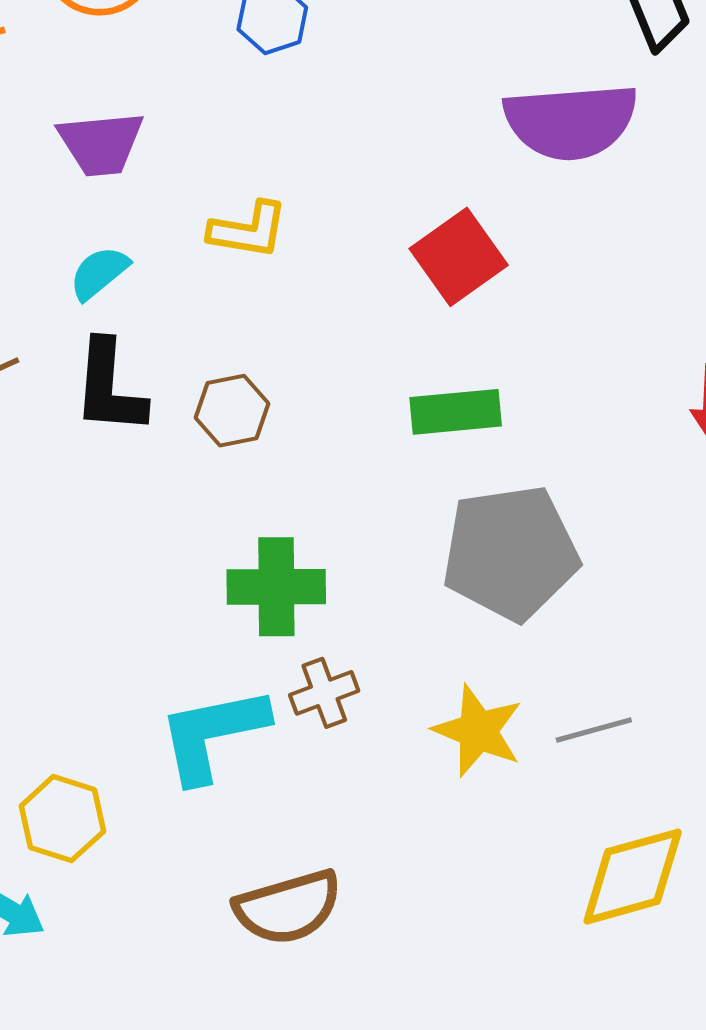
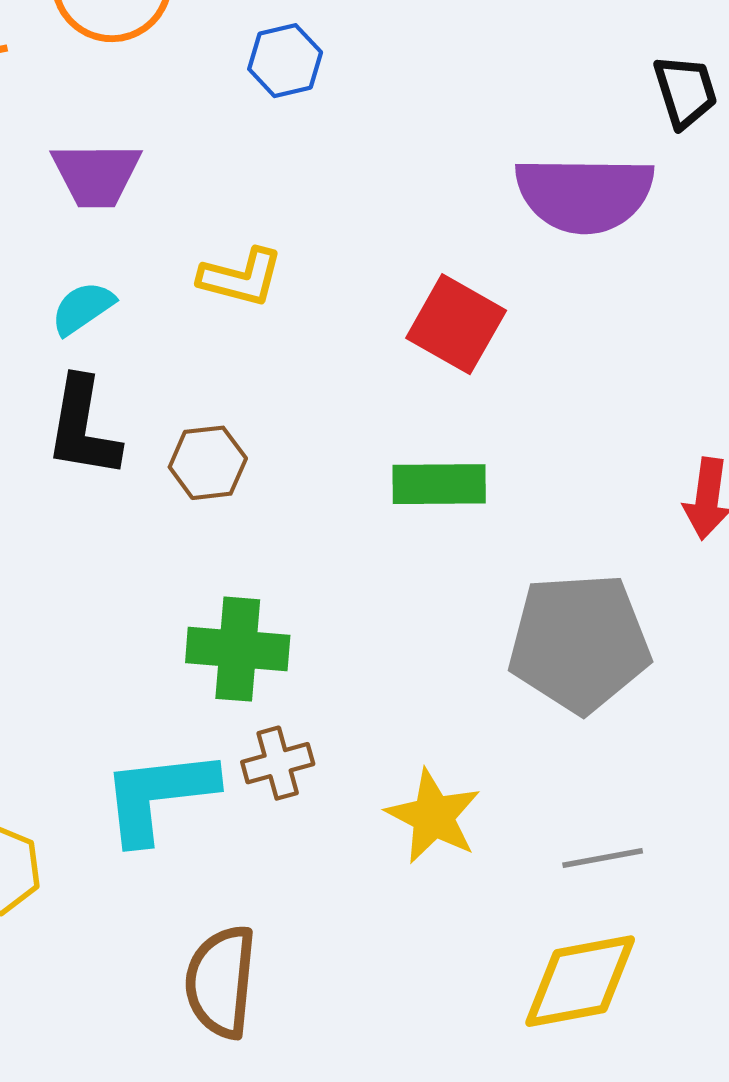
red square: (459, 257) -> (456, 324), turned -30
gray pentagon: (510, 553) -> (579, 643), moved
gray line: (594, 730) -> (603, 858), moved
brown semicircle: (288, 907) -> (221, 982), turned 107

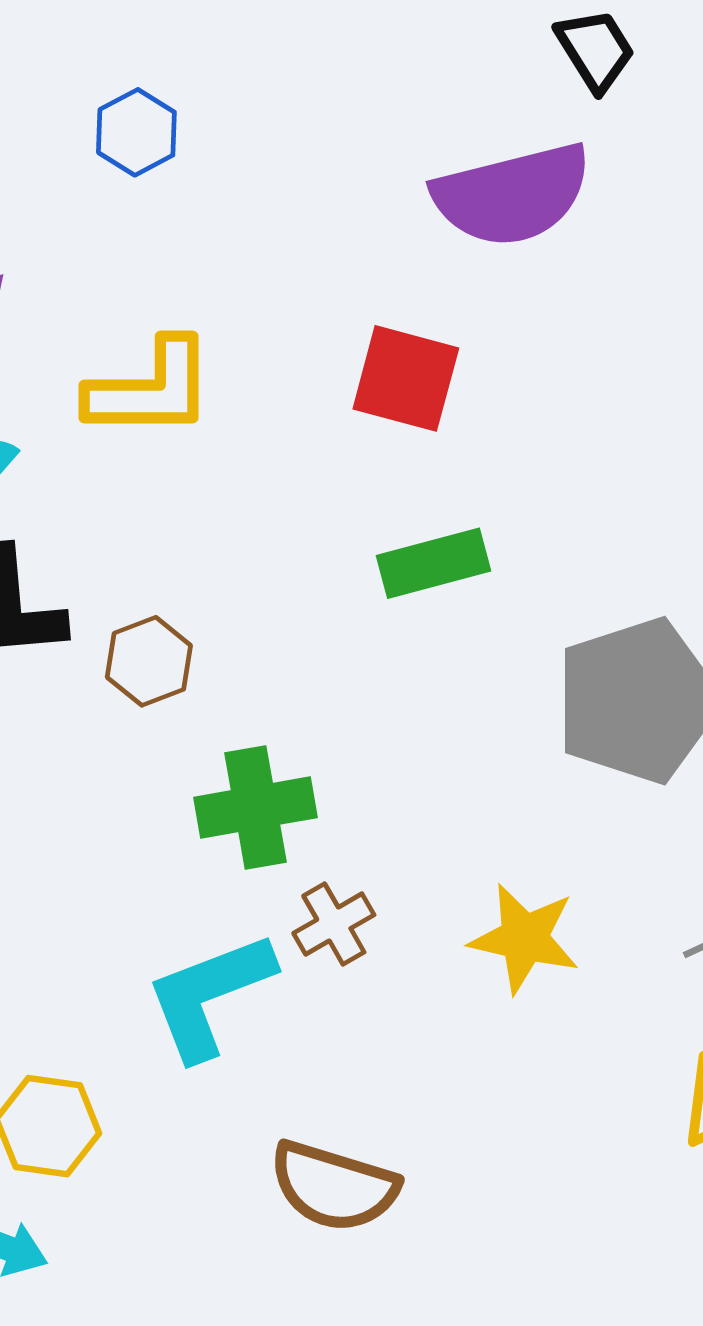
yellow L-shape: (241, 277) -> (150, 389), size x1.4
brown hexagon: (208, 463) -> (149, 661), moved
brown semicircle: (221, 982) -> (334, 1186), turned -64

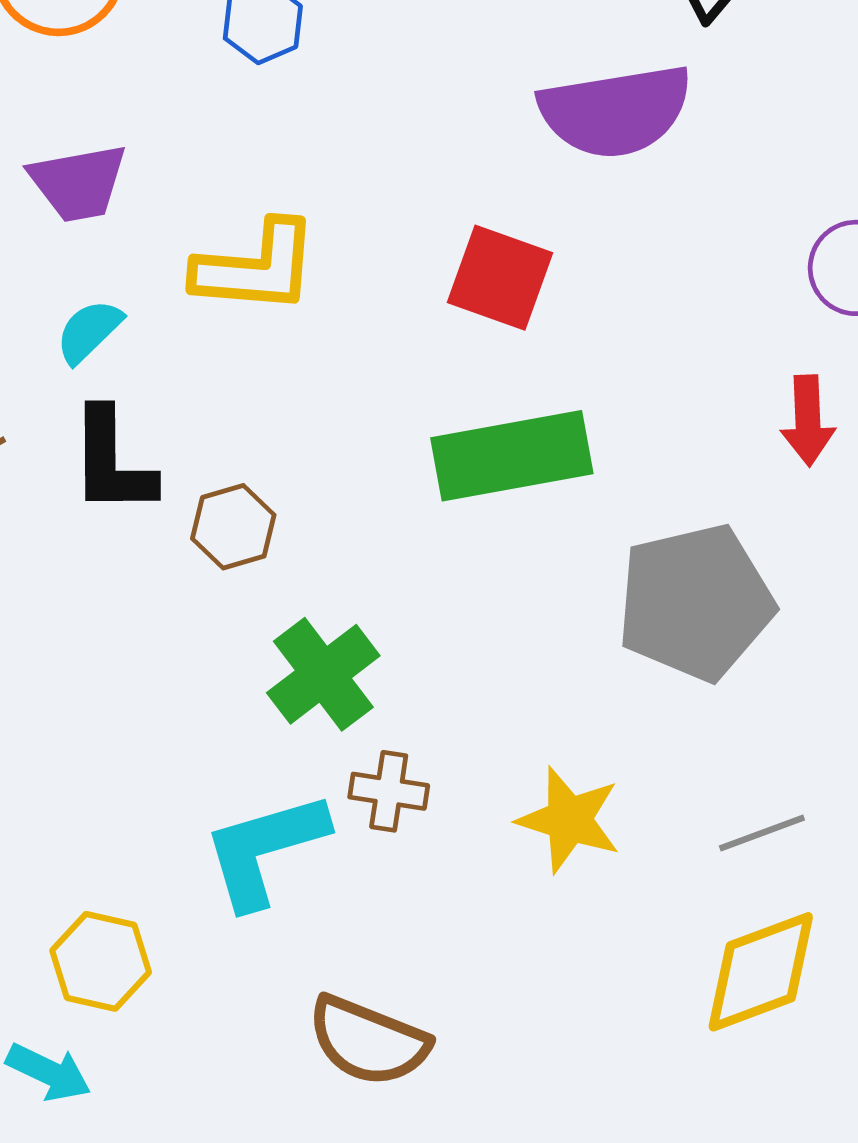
green rectangle: (434, 563) -> (512, 456), size x1.5
green cross: (256, 807) -> (323, 674), turned -32
brown cross: (334, 924) -> (389, 791), turned 34

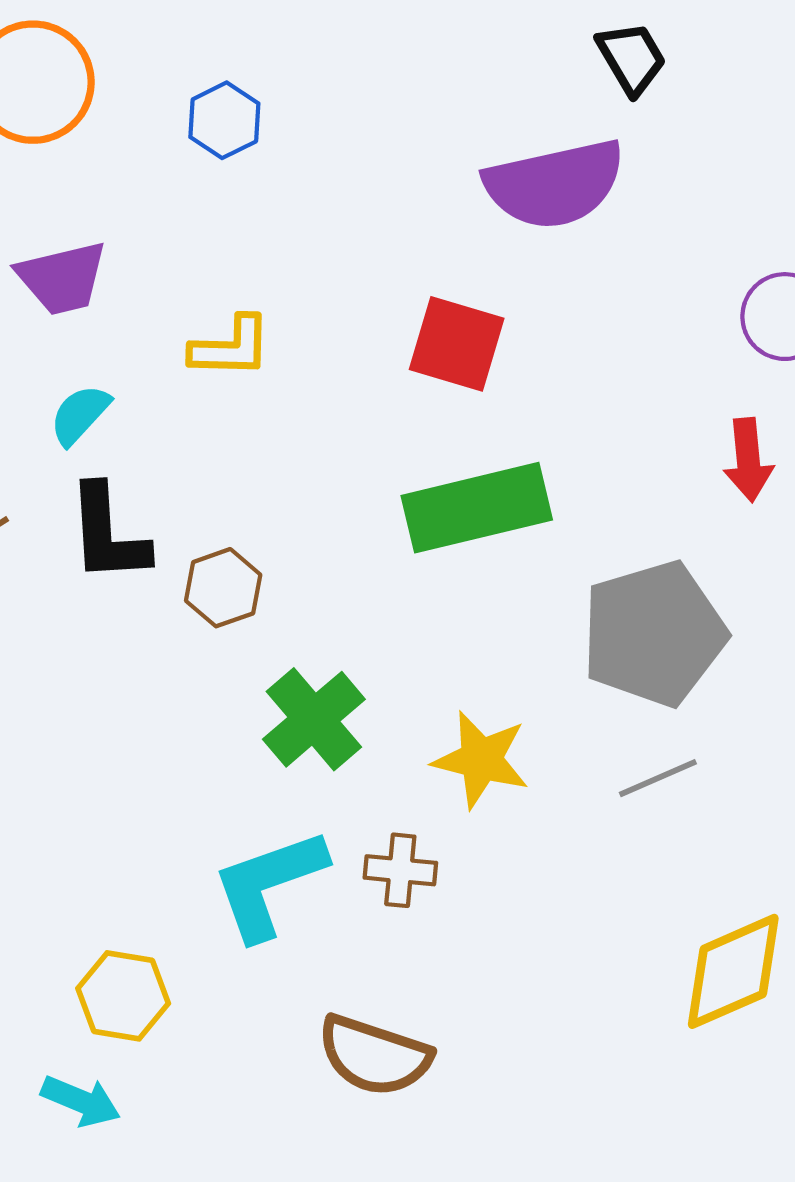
yellow L-shape: (256, 268) -> (231, 347), size x0.7
brown cross: (389, 791) -> (400, 870), moved
yellow star: (569, 820) -> (481, 760), moved
gray line: (762, 833) -> (658, 778), moved

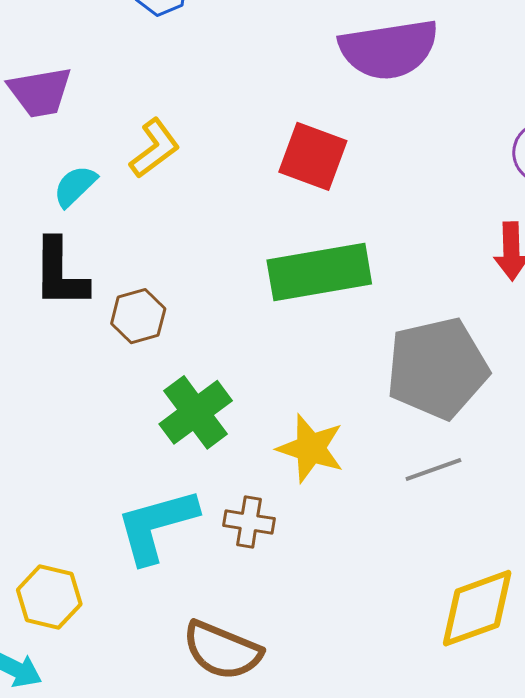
yellow L-shape: (231, 347) -> (155, 148), turned -42
cyan semicircle: (80, 415) -> (75, 186), moved

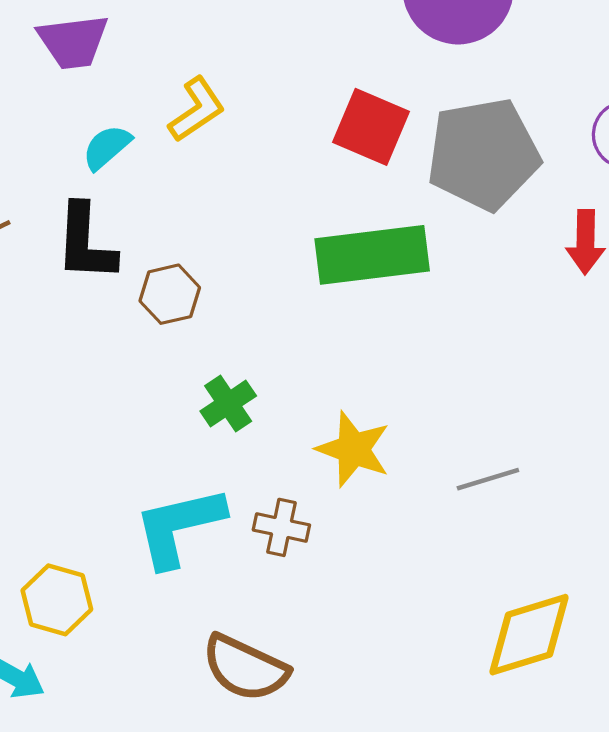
gray pentagon: (437, 368) -> (483, 154), moved
green cross: (196, 412) -> (228, 404), size x0.7

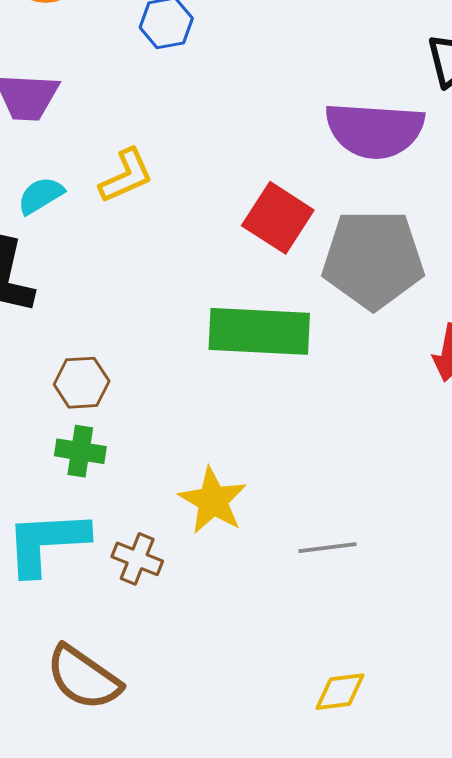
brown hexagon: (170, 294) -> (82, 383), moved
green cross: (228, 404) -> (80, 451), moved, turned 33
yellow diamond: (529, 635) -> (340, 692), size x0.6

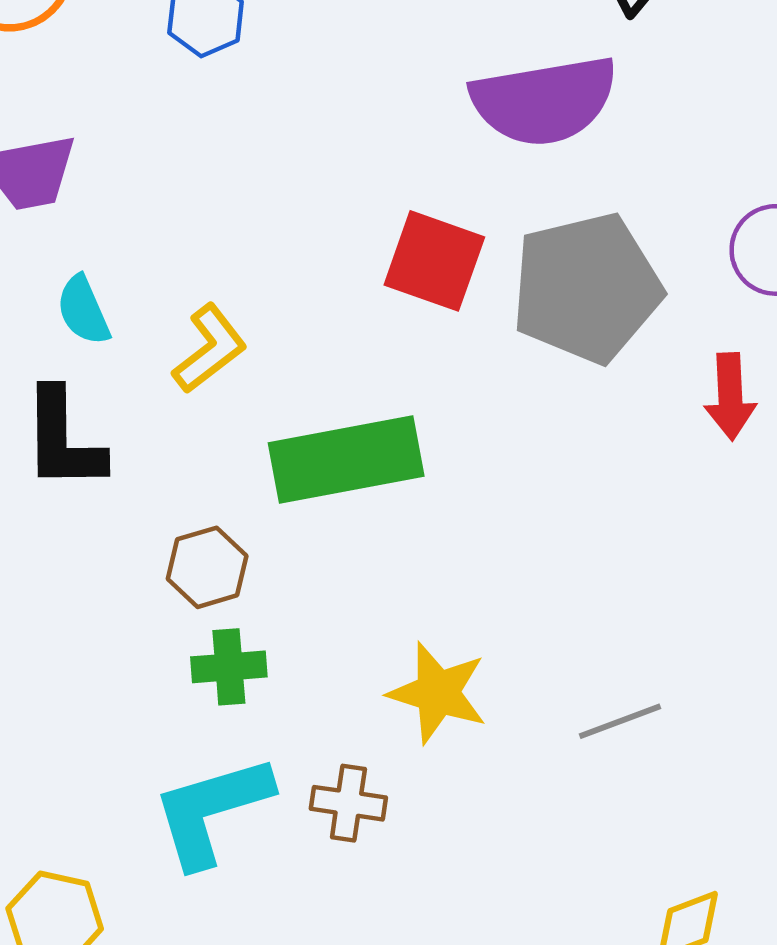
yellow L-shape: (126, 176) -> (210, 349), moved
cyan semicircle: (41, 195) -> (83, 310), turned -69
green rectangle: (259, 331) -> (346, 460), moved

